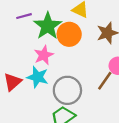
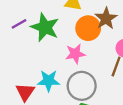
orange circle: (69, 34) -> (88, 28), moved
pink star: (44, 55) -> (75, 54), moved, turned 30

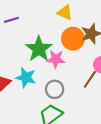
green star: (45, 27) -> (39, 49), moved
gray circle: (82, 86) -> (55, 89), size x0.7

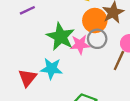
gray circle: (55, 89) -> (97, 39), moved

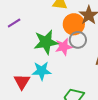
green star: (61, 37) -> (46, 42), turned -30

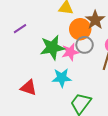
cyan star: (42, 71) -> (62, 78), moved
red triangle: (22, 82) -> (29, 88), turned -42

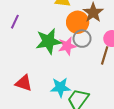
purple line: (20, 29) -> (15, 22), turned -32
cyan star: (62, 78) -> (60, 87), moved

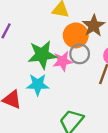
cyan star: (60, 87) -> (38, 84), moved

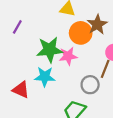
gray circle: (80, 54) -> (90, 85), moved

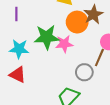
purple line: (17, 27) -> (16, 14), turned -32
cyan star: (45, 77) -> (19, 49), moved

